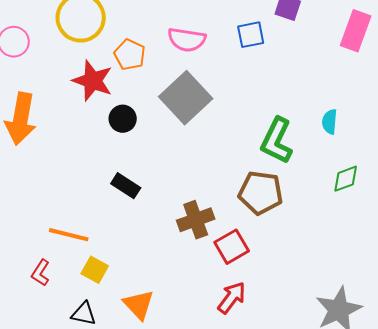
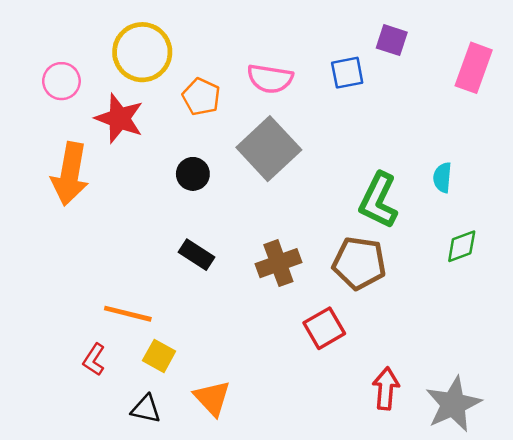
red star: (93, 81) -> (119, 118), moved
brown cross: (196, 220) -> (278, 263), moved
red arrow: (232, 298) -> (386, 388), moved, turned -32

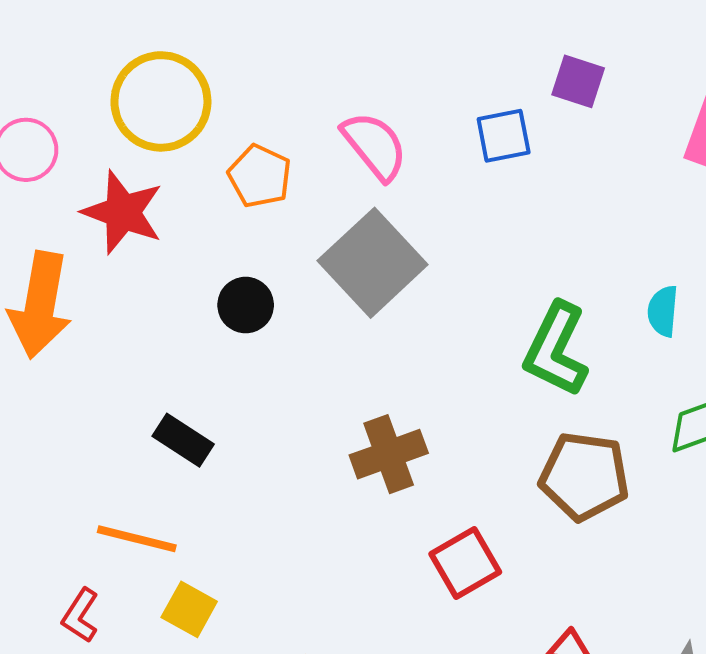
pink semicircle: (270, 79) -> (375, 146), turned -138
black rectangle: (196, 255) -> (183, 440), moved
brown pentagon: (359, 263) -> (584, 476), moved

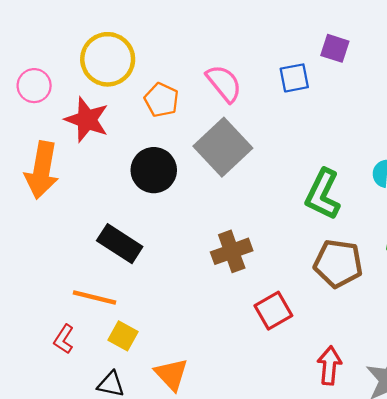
black circle: (246, 305) -> (154, 170), size x1.5
black rectangle: (183, 440) -> (120, 244), size x1.4

